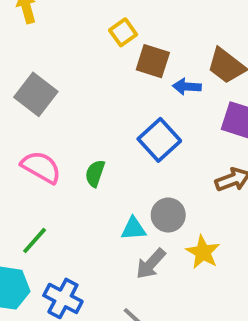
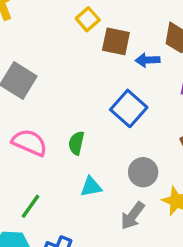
cyan triangle: (133, 229) -> (91, 187), moved

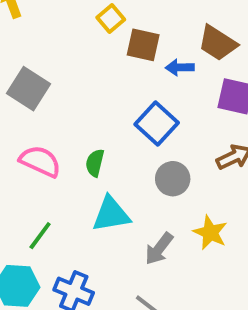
gray circle: (143, 172) -> (173, 179), moved
cyan triangle: (91, 187) -> (111, 214), size x1.5

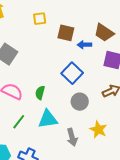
yellow square: (111, 19) -> (40, 19), moved, turned 32
green line: (40, 236) -> (19, 122), moved
gray arrow: (159, 249) -> (72, 137), turned -54

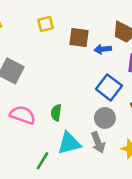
blue square: (72, 73) -> (109, 87), moved
green line: (19, 122) -> (43, 161), moved
gray arrow: (72, 137) -> (98, 143), moved

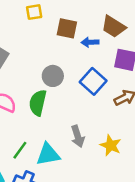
green semicircle: (56, 113) -> (38, 103), size x1.5
gray circle: (105, 118) -> (53, 76), moved
cyan triangle: (69, 143) -> (48, 154), moved

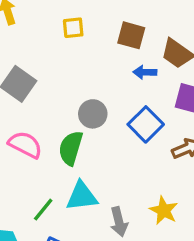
brown square: (67, 28) -> (131, 35), moved
gray arrow: (78, 136) -> (119, 222), moved
cyan triangle: (48, 154) -> (82, 196), moved

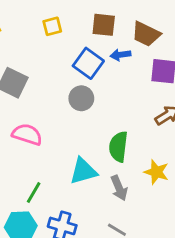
blue square: (146, 124) -> (88, 63), moved
green semicircle: (71, 148) -> (118, 147), moved
green line: (43, 210) -> (34, 193), moved

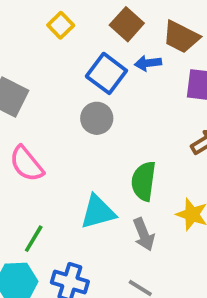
brown square: (104, 25) -> (127, 24), turned 35
yellow square: (52, 26) -> (61, 25), turned -30
pink semicircle: (27, 134) -> (26, 164), turned -148

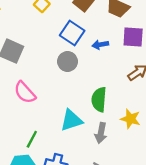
blue arrow: (148, 63) -> (100, 45), moved
gray arrow: (144, 234) -> (101, 133), turned 36

